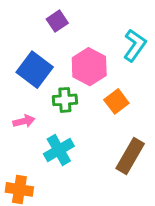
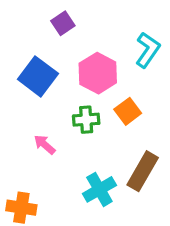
green cross: (65, 100) -> (86, 120), moved
pink arrow: (24, 121) -> (45, 145), moved, turned -125
cyan cross: (59, 150) -> (99, 189), moved

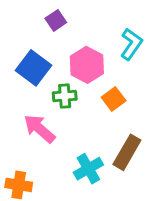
green cross: (86, 120) -> (65, 96), moved
pink arrow: (45, 145) -> (39, 129), size x1.6

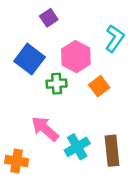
pink arrow: (39, 129) -> (45, 129), moved
brown rectangle: (127, 152) -> (112, 151), moved, turned -36

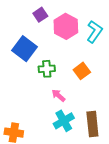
pink hexagon: (76, 57) -> (66, 26), moved
pink arrow: (45, 129) -> (58, 95), moved, size x0.6

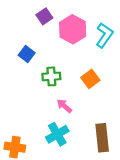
blue square: (24, 49) -> (27, 54), size x0.6
cyan cross: (64, 121) -> (57, 134), moved

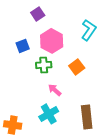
pink hexagon: (73, 29) -> (52, 41), moved
blue square: (27, 54) -> (23, 46), turned 32

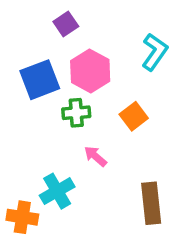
blue square: (23, 46) -> (40, 80), size x1.6
cyan cross: (49, 114) -> (57, 191), moved

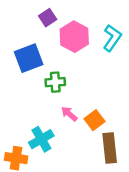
pink hexagon: (90, 71) -> (74, 37), moved
orange square: (134, 116) -> (94, 120), moved

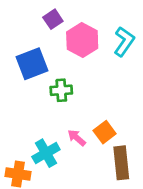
pink arrow: (69, 114) -> (77, 138), moved

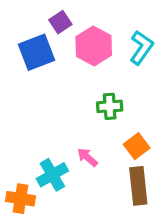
blue square: (32, 64) -> (36, 52), moved
green cross: (61, 90) -> (110, 106), moved
orange square: (105, 132) -> (137, 146), moved

